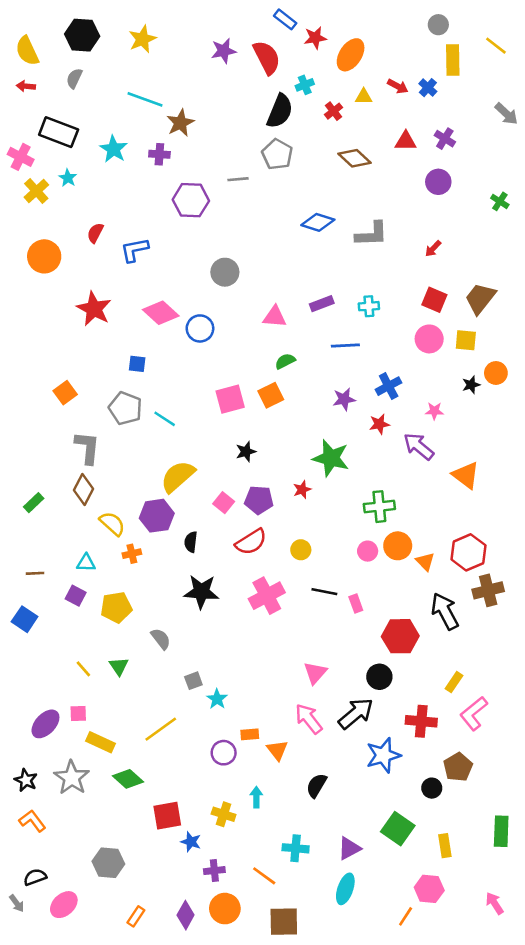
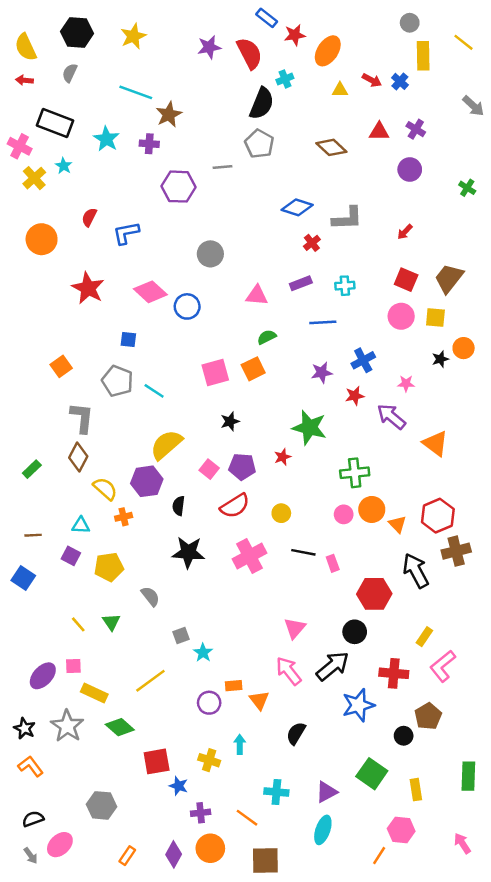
red cross: (334, 111) -> (312, 243), moved
gray arrow: (17, 903) -> (31, 856), moved

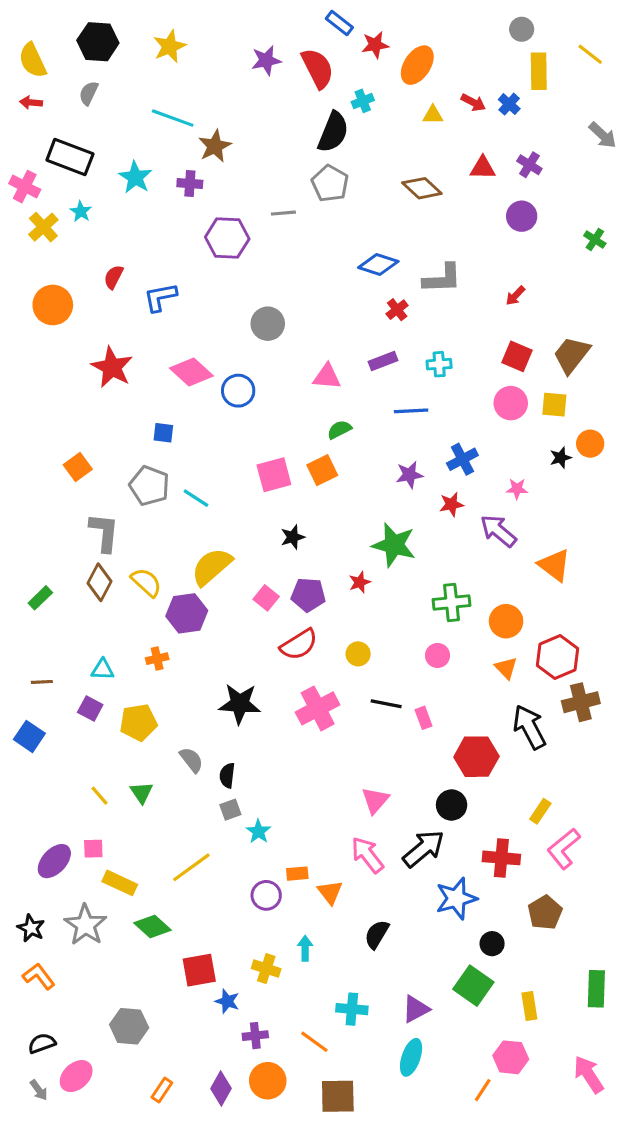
yellow semicircle: (105, 489) -> (146, 582), moved
black semicircle: (179, 506) -> (227, 775), moved
orange circle: (372, 509) -> (506, 621), moved
black circle: (404, 736) -> (492, 944), moved
pink arrow: (462, 843) -> (589, 1074), size x1.4

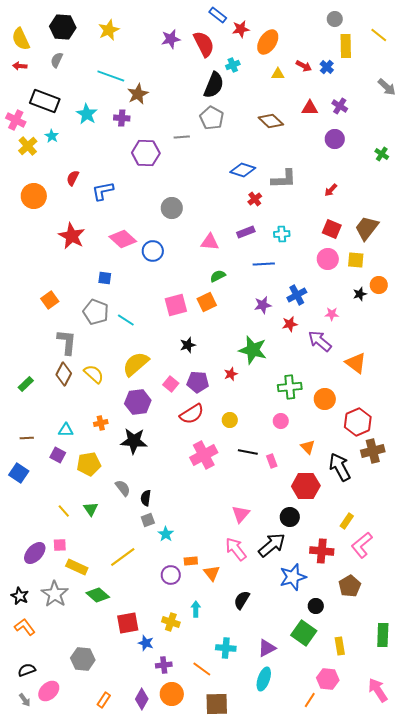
purple hexagon: (187, 613) -> (138, 402), moved
orange triangle: (506, 668) -> (308, 447), moved
black star: (240, 704) -> (134, 441), moved

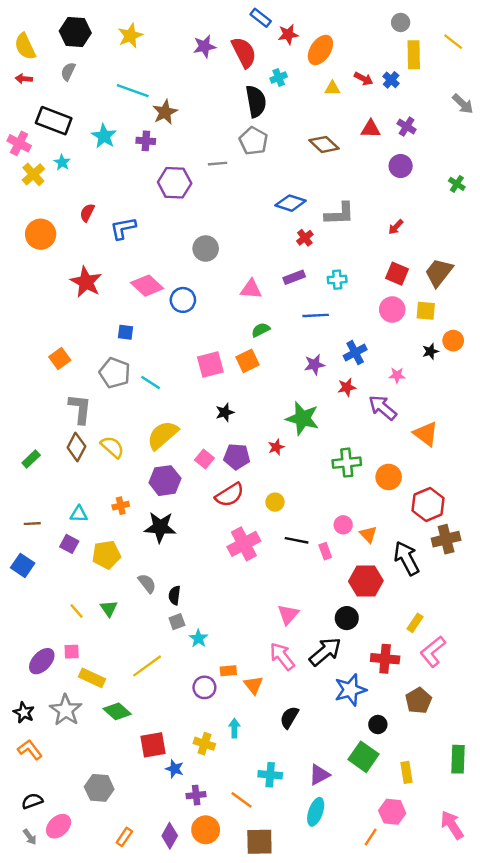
black semicircle: (214, 85) -> (256, 101), turned -32
pink circle: (281, 421) -> (343, 525), moved

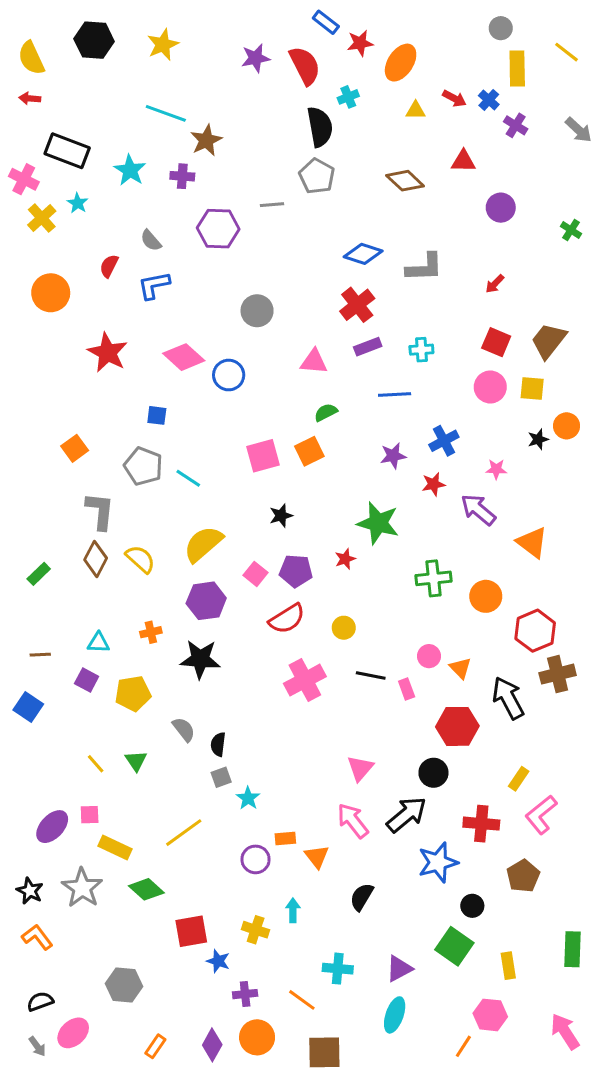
gray semicircle: (68, 72) -> (151, 240), moved, turned -66
purple cross: (407, 127) -> (516, 125), moved
red cross: (305, 238) -> (357, 305), moved, size x1.6

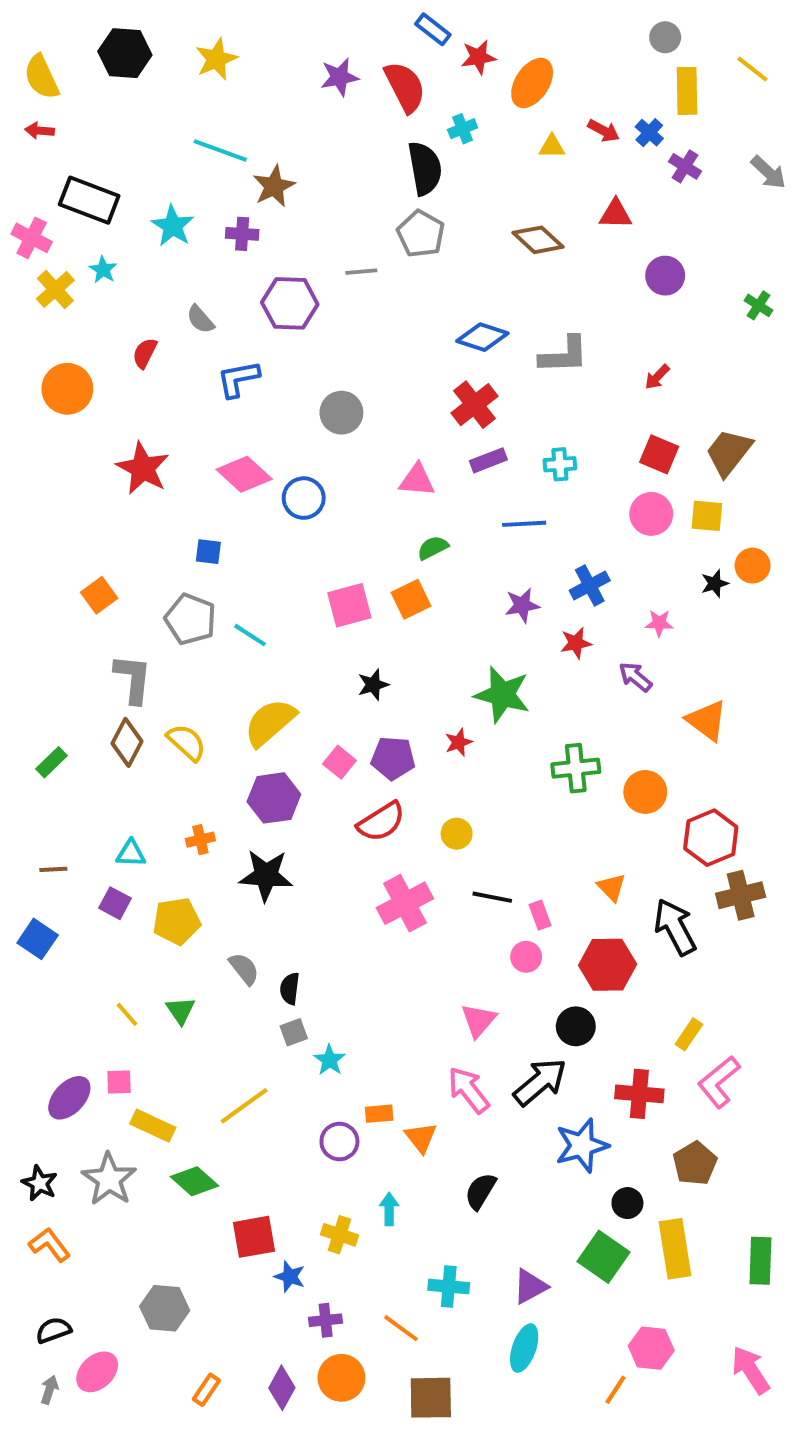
blue L-shape: (154, 285) -> (238, 379), moved
purple arrow: (478, 510) -> (635, 677), size x0.7
pink circle: (429, 656) -> (526, 957), moved
yellow rectangle: (508, 966) -> (675, 1249), moved, size x1.6
gray arrow: (37, 1046) -> (49, 1390), turned -126

